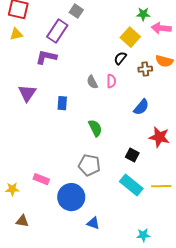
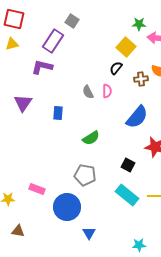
blue semicircle: (141, 107) -> (137, 117), size x1.4
green semicircle: (95, 128) -> (91, 138), turned 84
blue triangle: (93, 223) -> (89, 233), turned 40

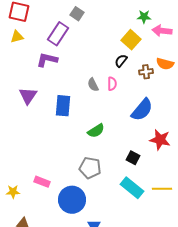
blue rectangle: (58, 113) -> (63, 106), size x1.5

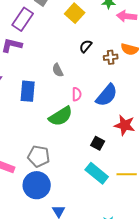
yellow square: (131, 40) -> (75, 13), moved
pink semicircle: (112, 84) -> (77, 94), moved
green semicircle: (96, 131) -> (61, 116), size x1.4
gray pentagon: (90, 168) -> (39, 156), moved

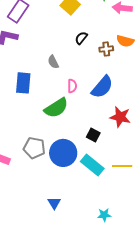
blue circle: (37, 185) -> (63, 153), moved

